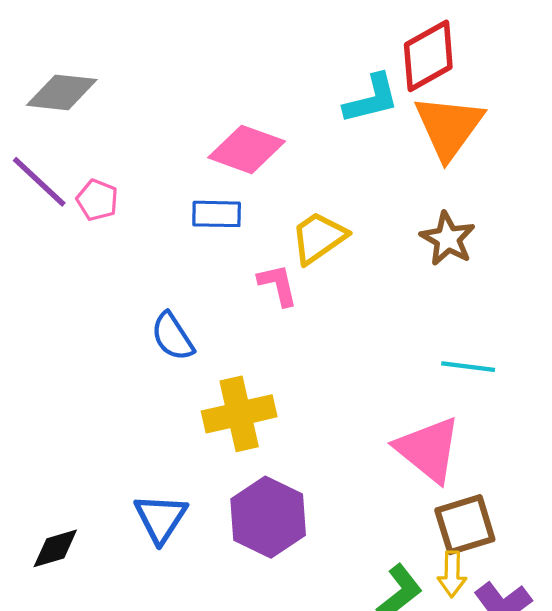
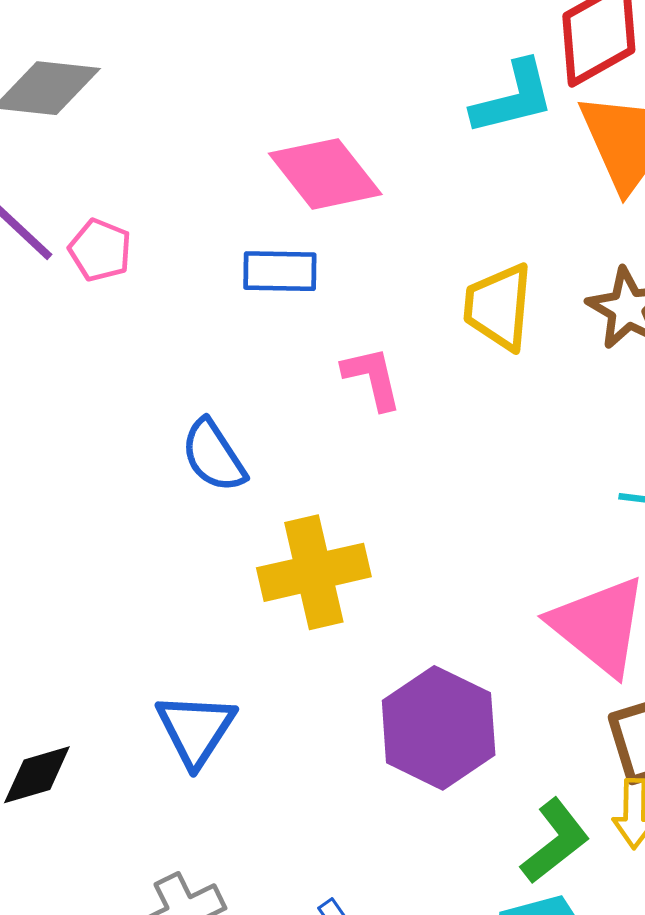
pink diamond: (247, 149) -> (325, 174), turned 32
yellow trapezoid: (319, 238) -> (498, 307), moved, turned -50
purple hexagon: (268, 517) -> (439, 728), moved

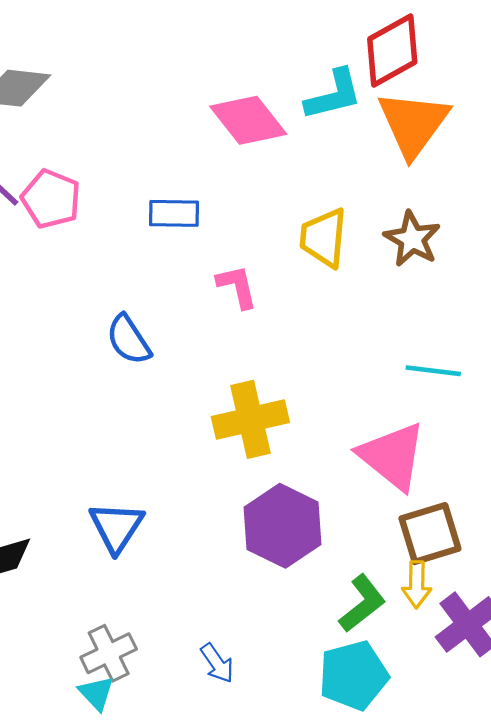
pink diamond: (325, 174) -> (248, 120), moved
pink pentagon: (100, 250) -> (51, 199), size x1.4
yellow cross: (314, 572) -> (250, 419), moved

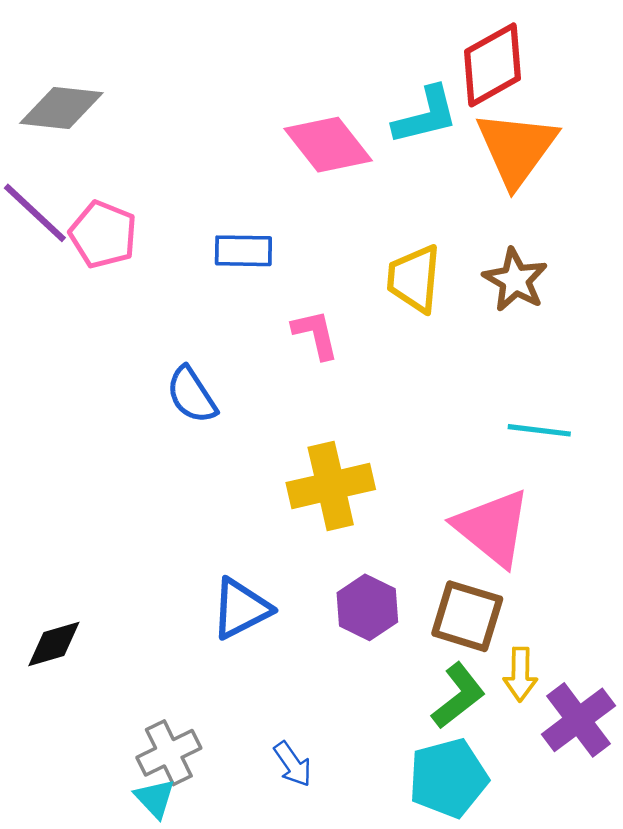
purple hexagon: (283, 526) -> (367, 607), size x0.7
blue triangle: (116, 527) -> (241, 609), moved, turned 30
brown square: (430, 534) -> (467, 616), moved, turned 34

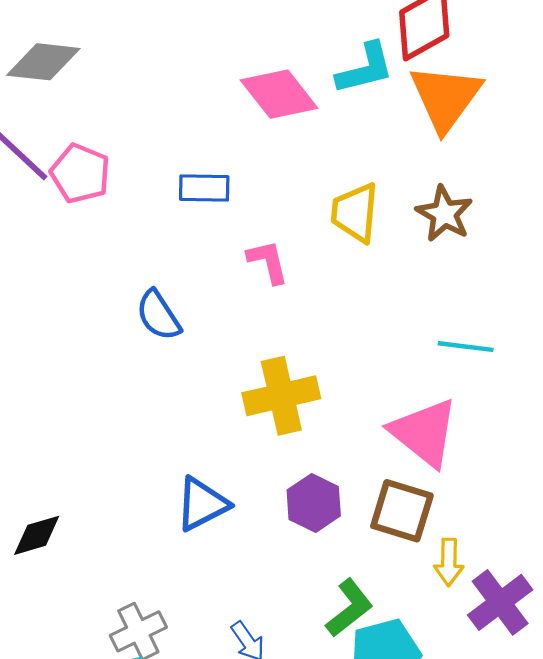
green L-shape: (458, 696) -> (349, 608), moved

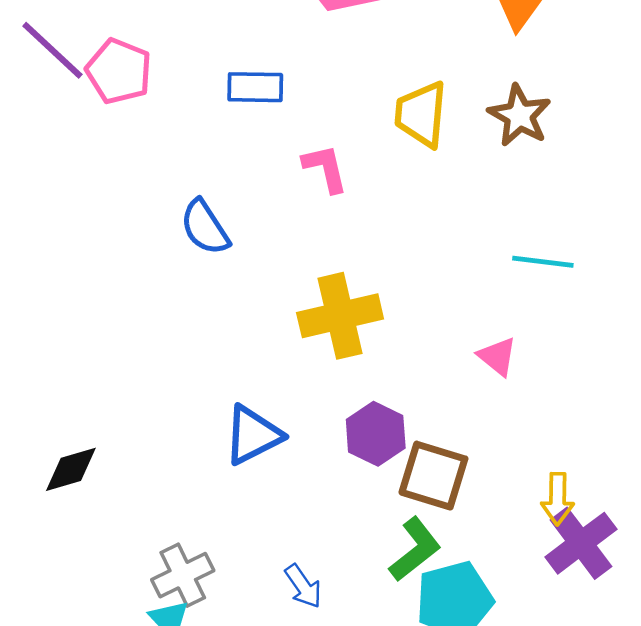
pink triangle: (424, 433) -> (497, 356), size x0.5
brown square: (402, 511) -> (433, 476), moved
yellow arrow: (449, 562) -> (558, 499), moved

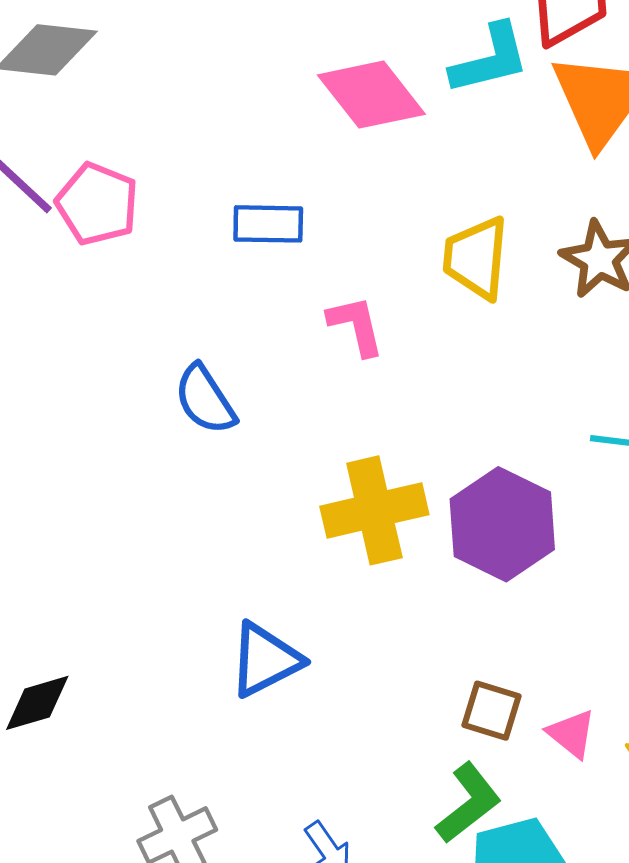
pink triangle: (497, 356) -> (572, 734), moved
purple hexagon: (376, 434) -> (502, 524), moved, size x1.4
brown square: (433, 476) -> (491, 711), size x0.7

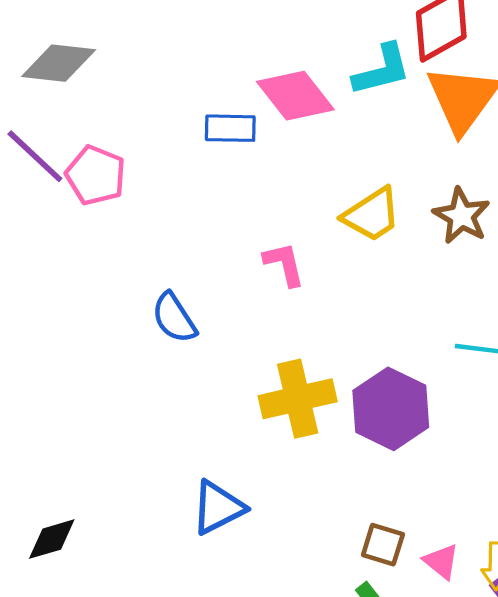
blue rectangle: (268, 224) -> (230, 128), moved
yellow trapezoid: (476, 258) -> (372, 215), turned -128

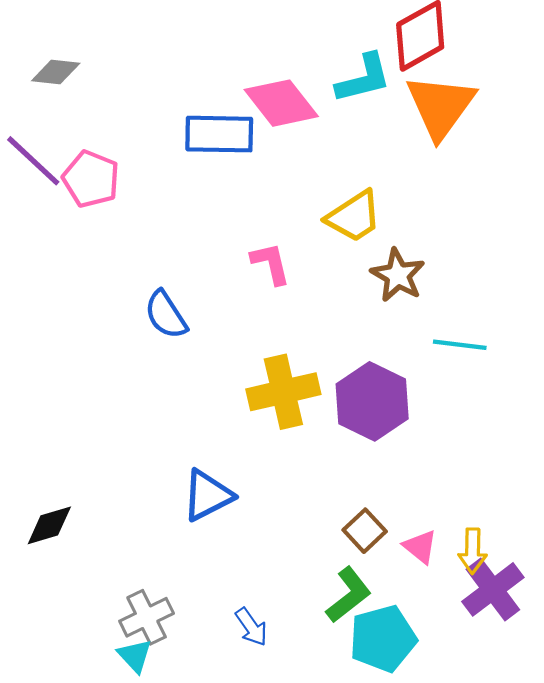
gray diamond: (59, 63) -> (56, 72), size x0.7
blue rectangle: (230, 128) -> (219, 134), size x1.4
brown star: (462, 216) -> (398, 275), moved
brown square: (383, 545) -> (365, 531), turned 30

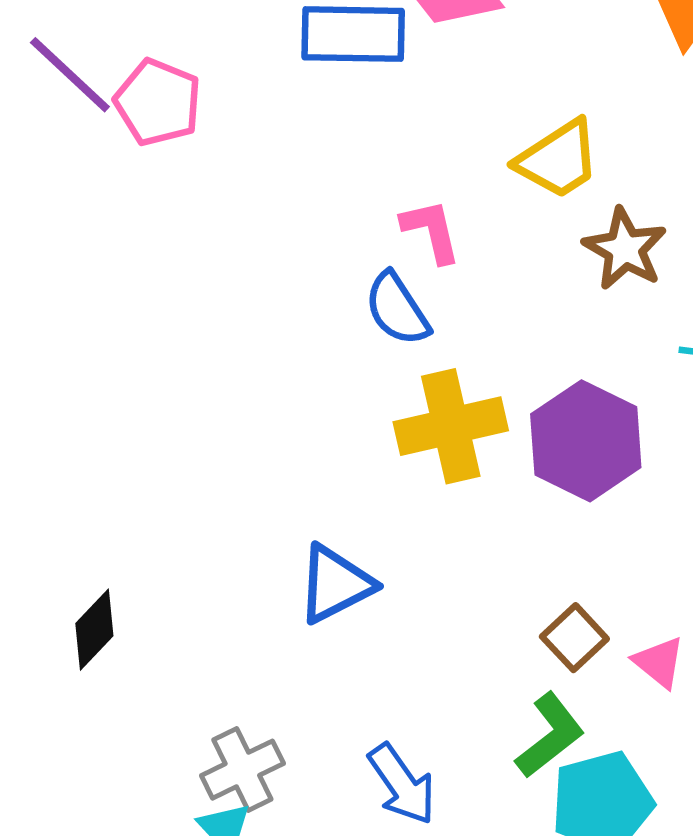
blue semicircle: (166, 315) -> (397, 309), moved
black diamond: (49, 525) -> (94, 630), turned -30
blue arrow: (251, 627) -> (402, 784), size x1.4

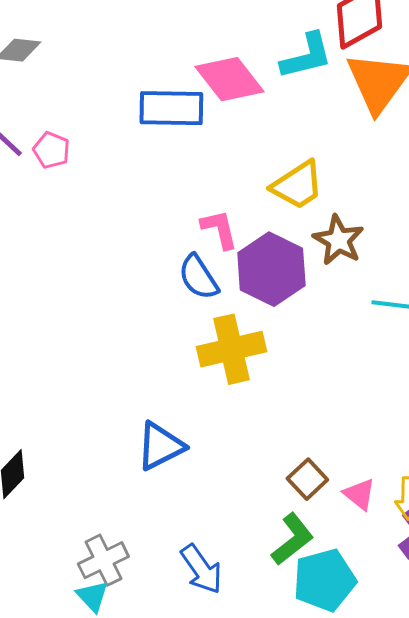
pink pentagon: (158, 102) -> (51, 150), size x0.7
purple hexagon: (586, 441) -> (271, 269), moved

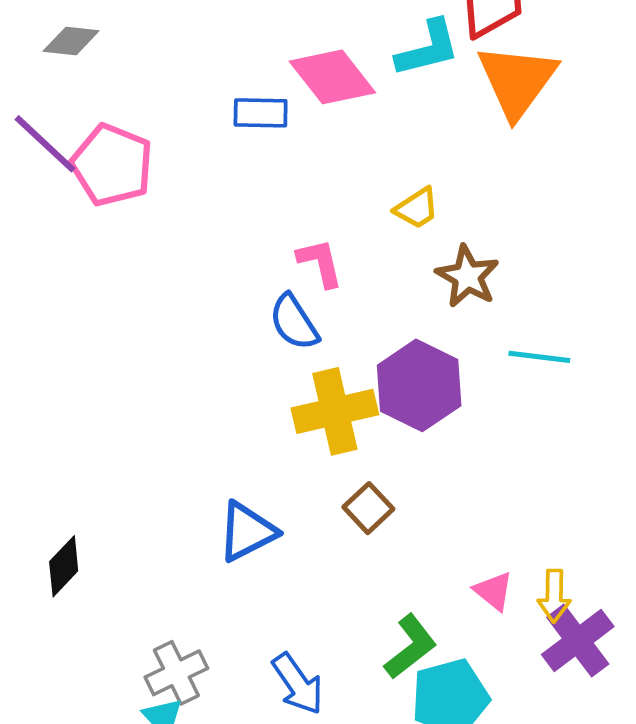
blue rectangle: (171, 108) -> (261, 113), size x0.7
pink pentagon: (51, 150) -> (112, 165), size x1.8
yellow trapezoid: (297, 185) -> (417, 208), size x0.7
purple hexagon: (271, 269) -> (419, 385), moved
brown square: (307, 479) -> (368, 508), moved

